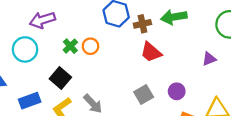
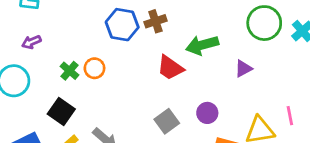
green arrow: (174, 17) -> (202, 45), moved
purple arrow: (42, 20) -> (31, 42), size x0.6
brown cross: (142, 24) -> (155, 21), moved

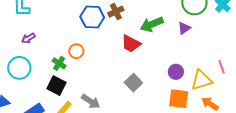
purple triangle: (243, 68) -> (184, 28), moved
green cross: (70, 71) -> (59, 63), moved
purple circle: (207, 113) -> (176, 72), moved

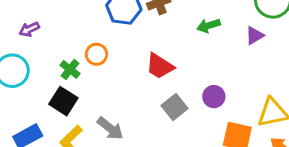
green arrow: (152, 24) -> (209, 26), size x0.7
red trapezoid: (131, 44) -> (160, 66), moved
purple circle: (176, 72) -> (214, 97), moved

